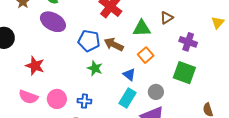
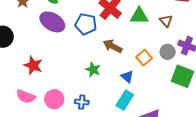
brown triangle: (167, 18) -> (166, 21), turned -40
green triangle: (142, 28) -> (139, 16), moved
blue pentagon: (89, 41) -> (86, 24), moved
gray circle: (156, 92) -> (168, 52), moved

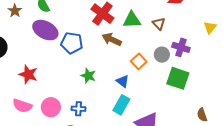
blue pentagon: (86, 24) -> (72, 43), moved
brown arrow: (113, 46) -> (112, 39), moved

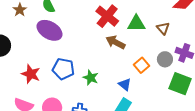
blue pentagon: (72, 43) -> (63, 69), moved

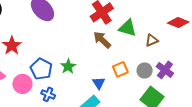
brown triangle: (163, 28) -> (152, 40), turned 32
blue pentagon: (63, 69) -> (41, 69), moved

